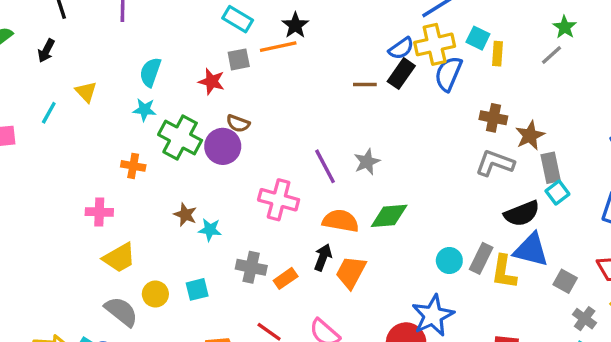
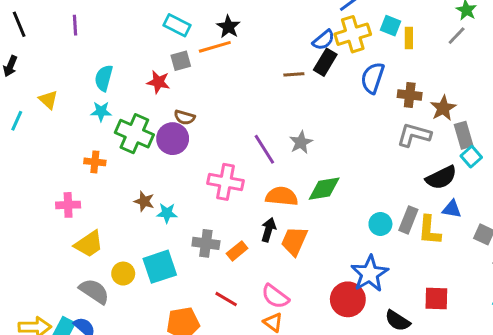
blue semicircle: (448, 74) -> (373, 78), moved
blue triangle: (531, 250) -> (452, 209), size x0.6
cyan square: (197, 289) -> (160, 267), size x1.6

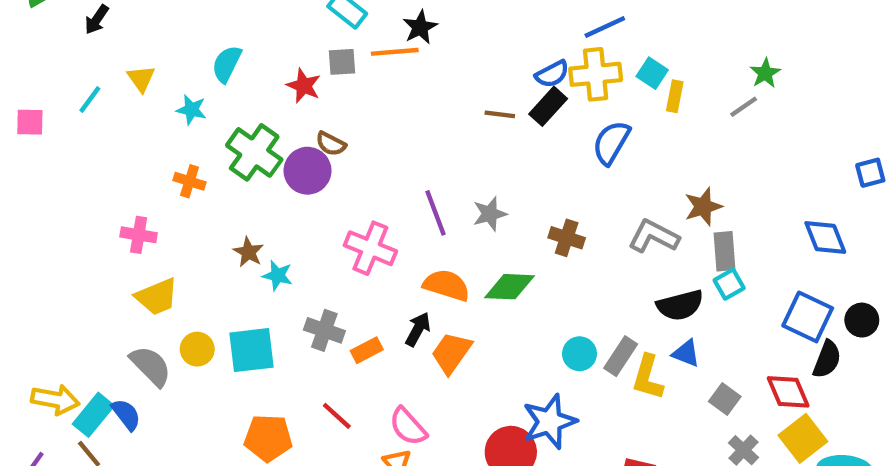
brown cross: (410, 95) -> (567, 238), moved
cyan star: (101, 111) -> (191, 110), moved

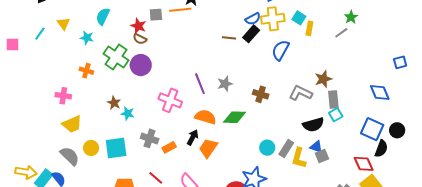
brown semicircle: (331, 144) -> (140, 39), moved
gray square: (725, 399) -> (322, 156), moved, turned 32

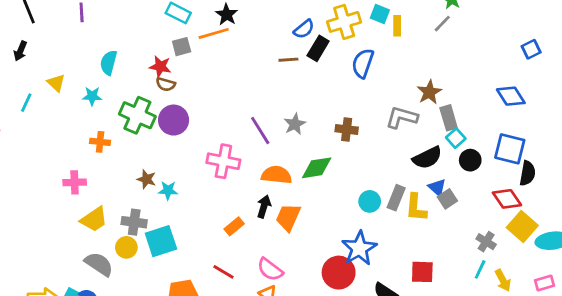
blue semicircle: (253, 19) -> (304, 29), moved
black circle: (397, 130) -> (470, 160), moved
gray cross: (150, 138) -> (134, 222), moved
blue triangle: (316, 147) -> (437, 188), turned 32

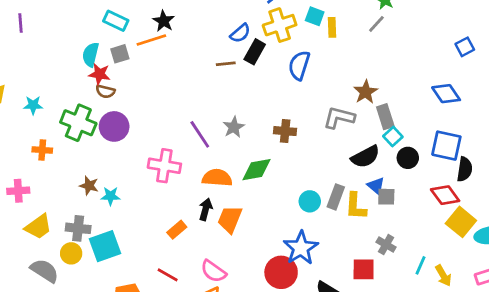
cyan semicircle: (109, 63) -> (91, 55), moved
gray square: (447, 199) -> (386, 197), turned 36
gray cross: (486, 242) -> (386, 245), moved

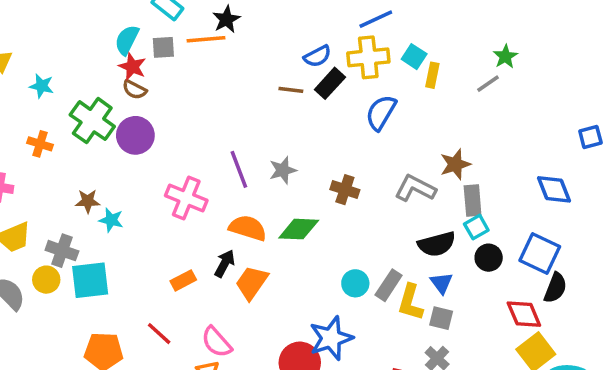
brown star: (89, 186) -> (88, 201), turned -30
gray square: (386, 197) -> (441, 318), moved

